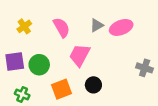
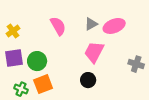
yellow cross: (24, 26) -> (13, 31), moved
pink trapezoid: (80, 55) -> (94, 52), moved
orange square: (62, 89) -> (43, 84), moved

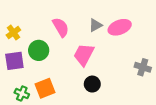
pink trapezoid: (94, 52) -> (84, 55), moved
green circle: (37, 61) -> (39, 50), moved

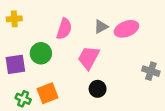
pink semicircle: (61, 27) -> (64, 29), turned 48
yellow cross: (13, 33) -> (14, 19), moved, turned 32

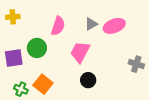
orange square: (48, 93) -> (43, 84), turned -30

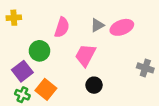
purple square: (14, 58) -> (22, 71), moved, turned -30

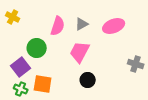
yellow cross: (14, 18) -> (13, 17), turned 32
gray triangle: (97, 25) -> (82, 24), moved
orange square: (46, 89) -> (43, 84), turned -30

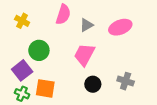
yellow cross: (13, 17) -> (22, 21), moved
pink semicircle: (58, 26) -> (63, 14), moved
gray cross: (136, 64) -> (126, 81), moved

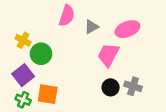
yellow cross: (22, 21) -> (23, 40), moved
pink trapezoid: (84, 55) -> (108, 55), moved
black circle: (93, 84) -> (111, 87), moved

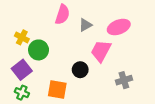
gray cross: (133, 86) -> (124, 80), turned -35
black circle: (111, 87) -> (80, 70), moved
orange square: (48, 94) -> (57, 89), moved

